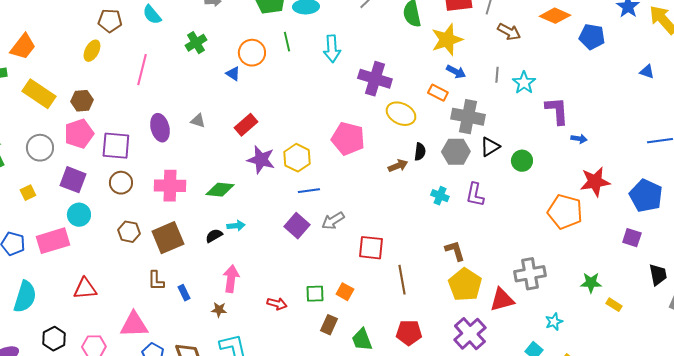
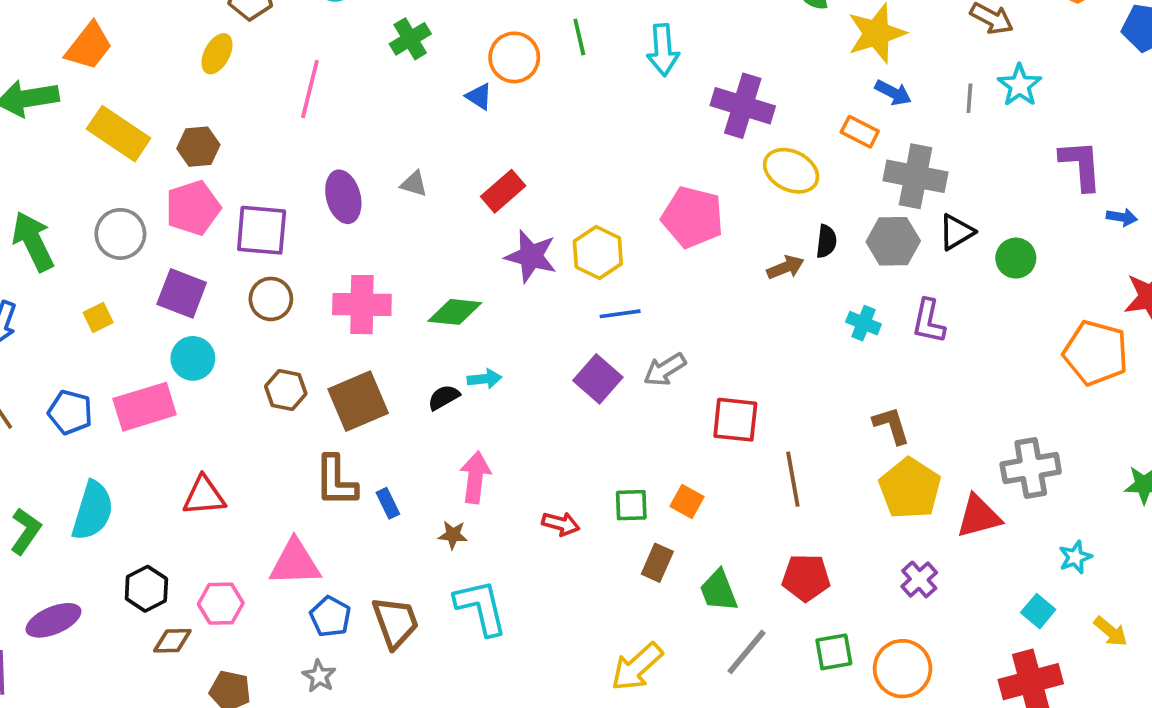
cyan star: (524, 83) -> (1020, 85), moved
brown L-shape: (156, 281) -> (336, 481), size x1.4
purple cross: (470, 334) -> (919, 579), size x0.6

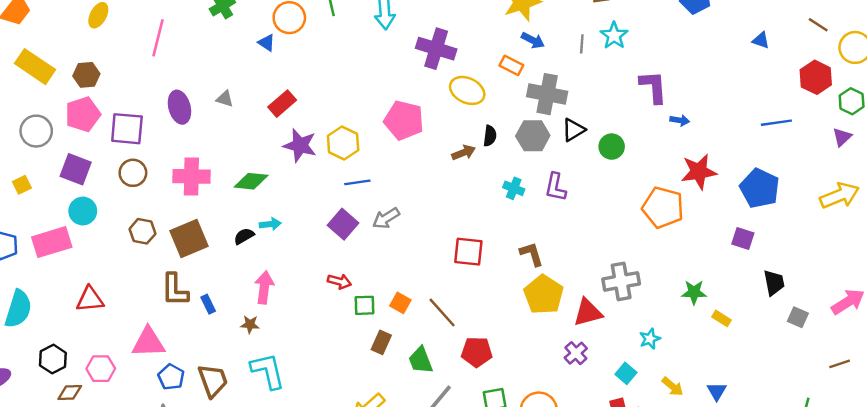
red square: (735, 420) -> (468, 252), moved
brown line: (793, 479) -> (442, 312), moved, turned -32
red arrow: (561, 524) -> (339, 281), moved
purple cross: (919, 579) -> (576, 353), moved

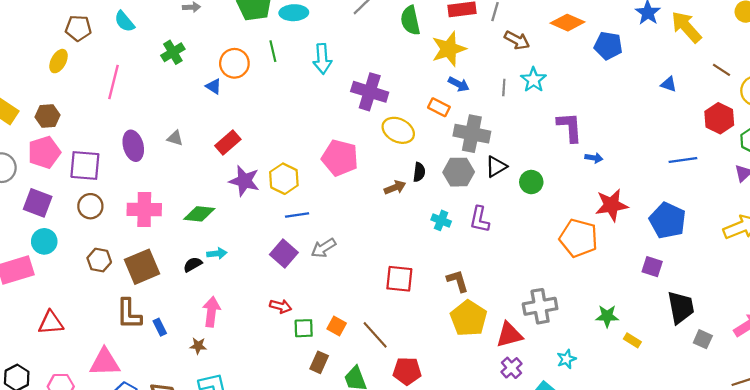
black trapezoid: (774, 283) -> (681, 307), size x1.4
purple cross: (576, 353) -> (511, 368), moved

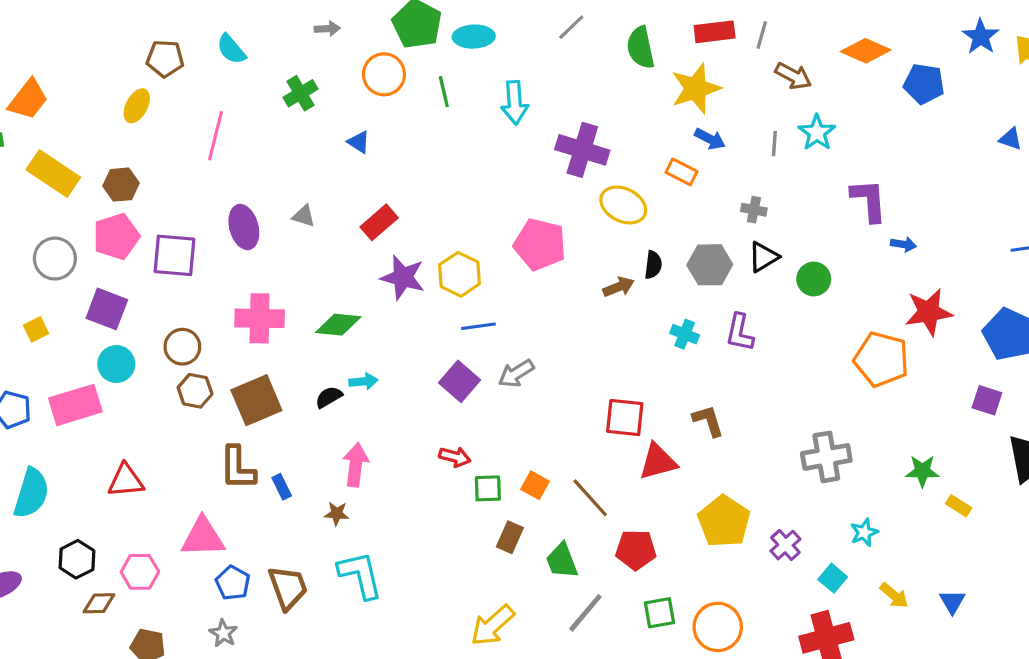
orange circle: (234, 63) -> (384, 74), moved
gray cross: (472, 134) -> (754, 210), moved, size x0.5
brown circle: (90, 206) -> (182, 347), moved
yellow pentagon: (469, 318) -> (724, 521), moved
red triangle: (509, 335) -> (658, 462), moved

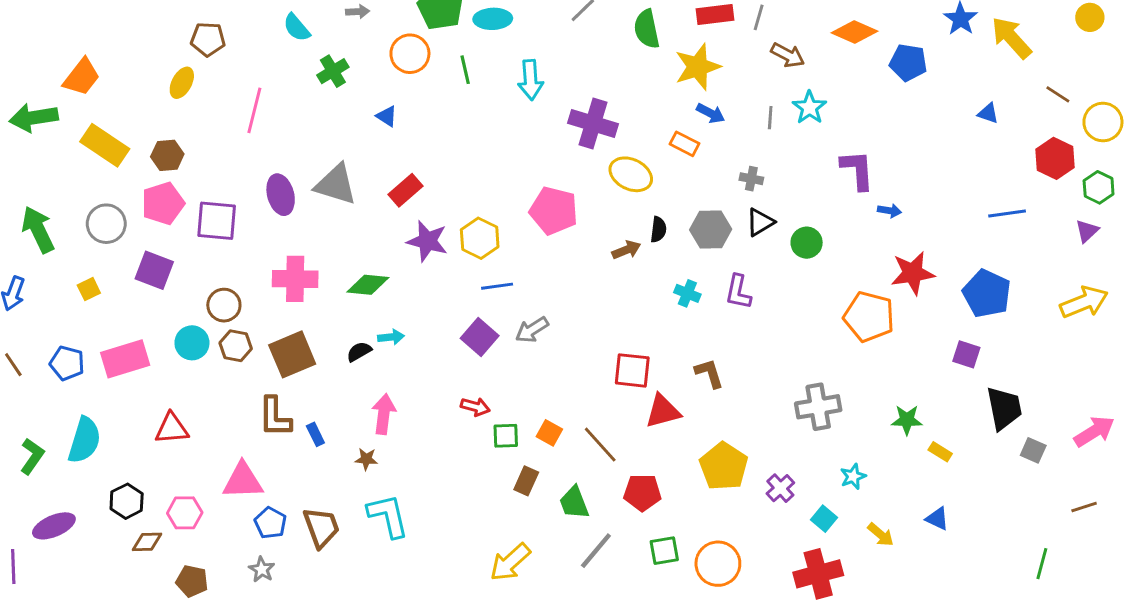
cyan semicircle: (231, 49) -> (297, 28), moved
gray triangle: (304, 216) -> (336, 184), size x2.0
cyan circle: (116, 364) -> (192, 343), moved
blue triangle: (952, 602) -> (937, 519), moved, turned -35

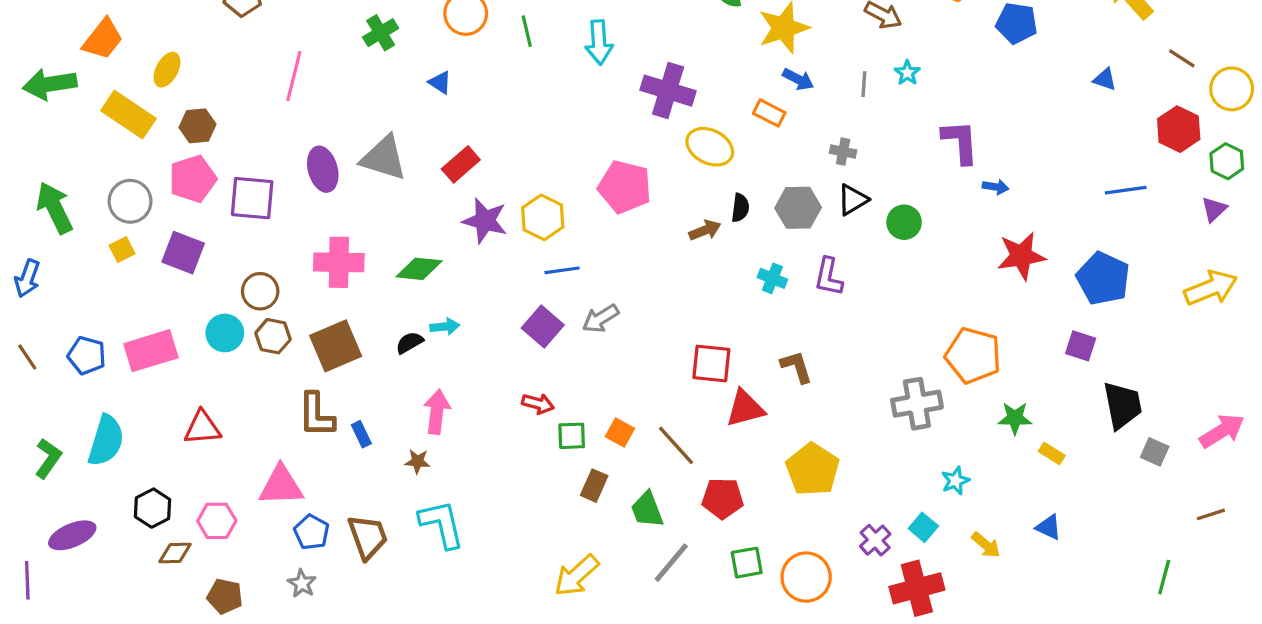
yellow ellipse: (182, 83) -> (167, 70), moved
cyan star: (809, 107) -> (907, 73), size x0.7
yellow square: (89, 289) -> (122, 249), moved
orange pentagon: (869, 317) -> (973, 355), moved
purple cross: (780, 488) -> (875, 540), moved

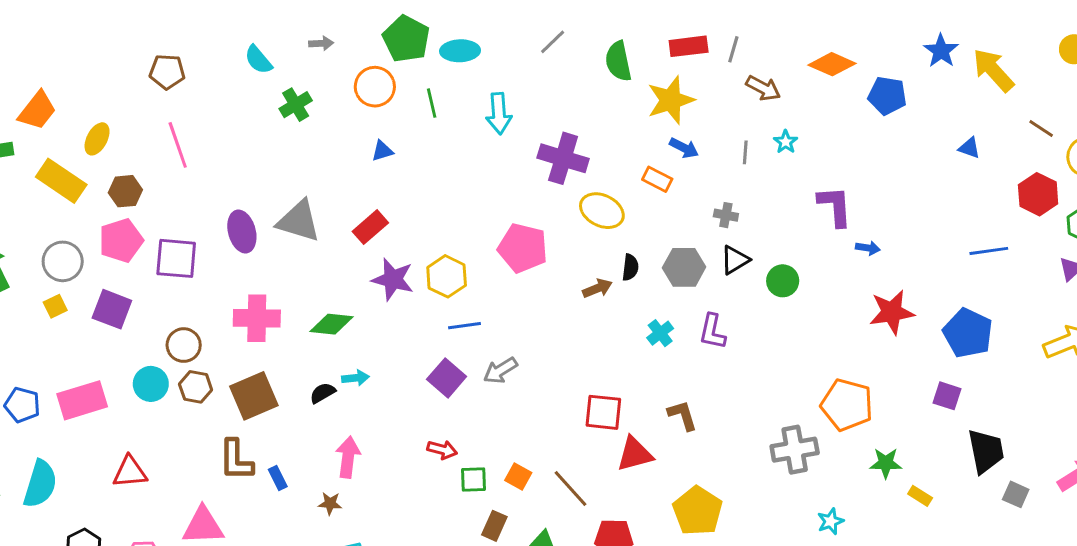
pink line: (294, 76) -> (178, 145), moved, turned -33
blue triangle: (440, 82) -> (382, 151), moved, turned -50
cyan cross: (772, 278) -> (660, 333), turned 30

